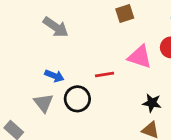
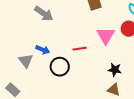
pink triangle: (140, 57) -> (106, 36), turned 42
gray triangle: (44, 103) -> (26, 61), moved

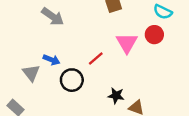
red line: (80, 49) -> (96, 59), turned -32
black star: (115, 70) -> (116, 96), moved

